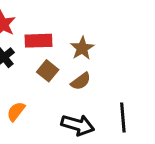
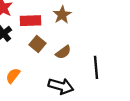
brown star: (82, 48) -> (62, 15), moved
black line: (123, 117) -> (96, 67), moved

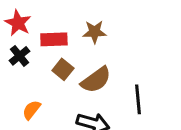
brown star: (62, 15) -> (94, 32), turned 30
brown semicircle: (63, 52) -> (96, 80), size x1.5

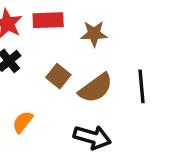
red rectangle: (54, 39) -> (48, 20), moved
black line: (138, 99) -> (141, 86), moved

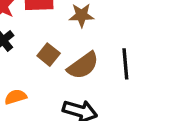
orange semicircle: (23, 122) -> (16, 97), turned 35

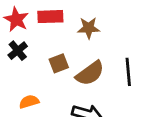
brown square: (49, 55) -> (59, 63), turned 30

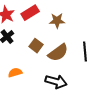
red rectangle: (50, 17) -> (30, 13), turned -30
brown square: (59, 63) -> (36, 46), turned -32

